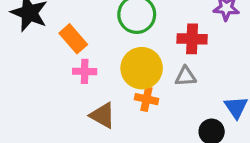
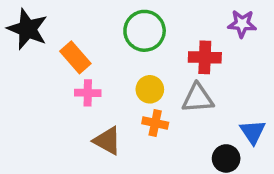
yellow circle: (142, 68) -> (150, 89), size x0.6
gray triangle: (186, 76) -> (198, 98), size x1.4

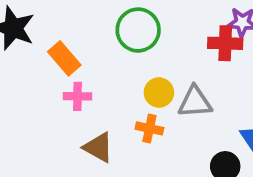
red cross: (205, 57) -> (225, 43), moved
yellow circle: (150, 89) -> (159, 92), moved

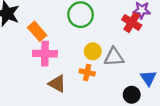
red cross: (225, 43) -> (132, 22), turned 30
pink cross: (78, 96) -> (45, 54), size x1.5

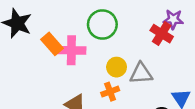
pink cross: (45, 54) -> (71, 50), moved
orange cross: (87, 72) -> (110, 92), turned -32

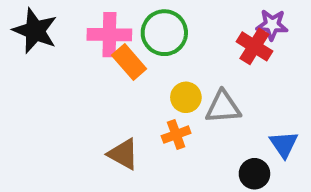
orange rectangle: (52, 44) -> (129, 62), moved
pink cross: (71, 50) -> (109, 35), moved

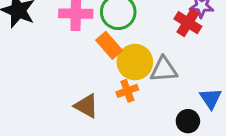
orange rectangle: (129, 62) -> (109, 45), moved
yellow circle: (186, 97) -> (135, 62), size x1.5

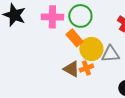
brown triangle: (86, 106) -> (71, 69), moved

